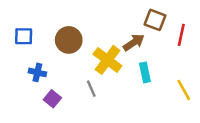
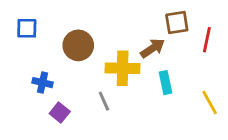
brown square: (155, 20) -> (177, 23), turned -30
blue square: (24, 36) -> (27, 28), moved
yellow cross: (107, 60) -> (123, 68), turned -36

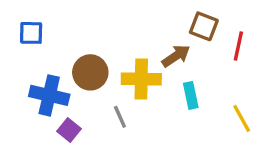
brown square: (177, 23) -> (204, 26), turned 30
brown circle: (78, 45) -> (90, 72), moved
blue cross: (43, 83) -> (49, 95), size x1.6

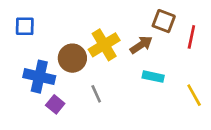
yellow cross: (141, 79) -> (104, 45), moved, turned -32
cyan rectangle: (191, 95) -> (153, 77), turned -66

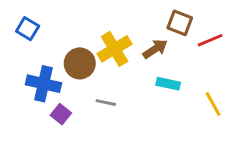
blue square: (25, 26) -> (28, 29), turned 30
red line: (191, 37) -> (210, 40), turned 55
gray line: (96, 94) -> (106, 103), turned -54

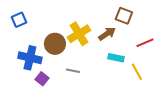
blue square: (28, 29) -> (19, 20), turned 35
red line: (210, 40) -> (145, 43), moved
yellow line: (213, 104) -> (137, 72), moved

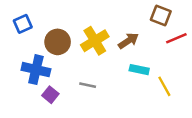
brown square: (124, 16) -> (161, 16), moved
red line: (145, 43) -> (176, 38), moved
brown circle: (55, 44) -> (58, 42), moved

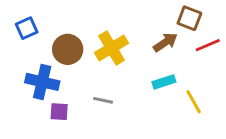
brown arrow: (128, 41) -> (165, 42), moved
cyan rectangle: (139, 70) -> (164, 82), turned -30
purple square: (50, 95) -> (59, 112), turned -35

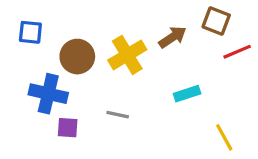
blue square: (27, 28) -> (30, 32), turned 30
brown arrow: (165, 42) -> (173, 37), moved
yellow line: (194, 102) -> (224, 137), moved

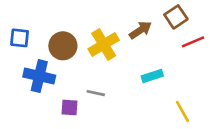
brown square: (216, 21) -> (176, 17), turned 35
blue square: (30, 32) -> (20, 38), moved
purple square: (68, 128) -> (69, 108), moved

